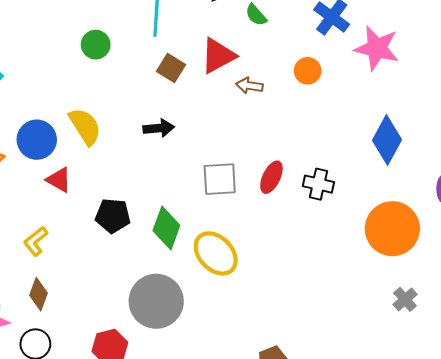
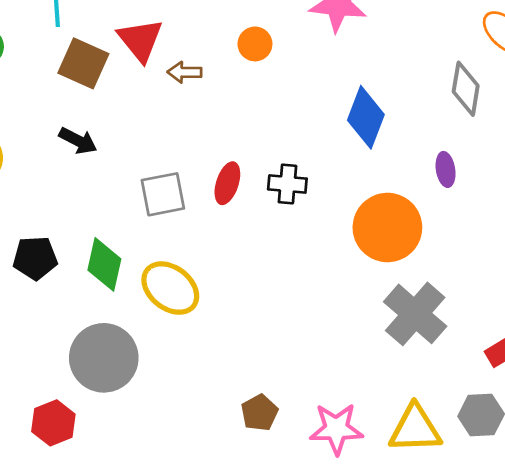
red triangle: (218, 56) -> (140, 40), turned -33
brown square: (171, 68) -> (83, 63), size x1.4
black arrow: (159, 128) -> (78, 141), turned 40
gray cross: (405, 299) -> (415, 314), size x2.0

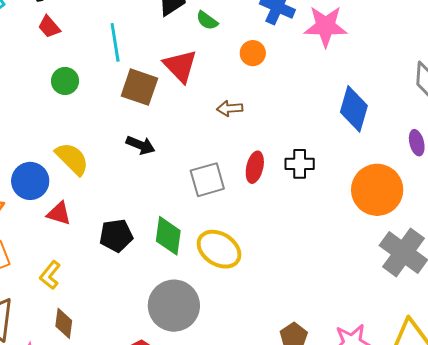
orange circle: (255, 44) -> (253, 53), moved
brown arrow: (185, 72) -> (230, 108), moved

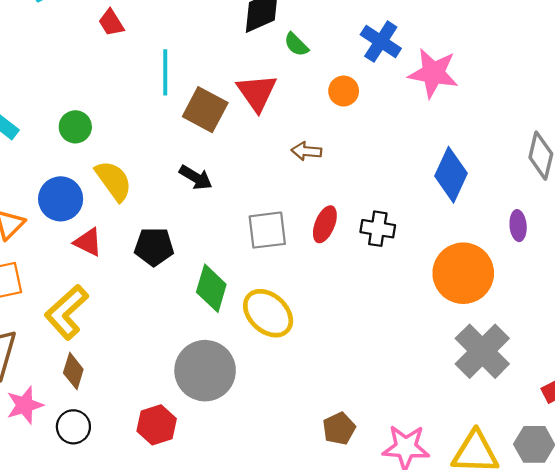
cyan line: (115, 42) -> (165, 72), moved
green circle: (65, 81) -> (75, 127), moved
black pentagon: (116, 236) -> (154, 247), moved
yellow L-shape: (50, 275) -> (66, 312), size x1.6

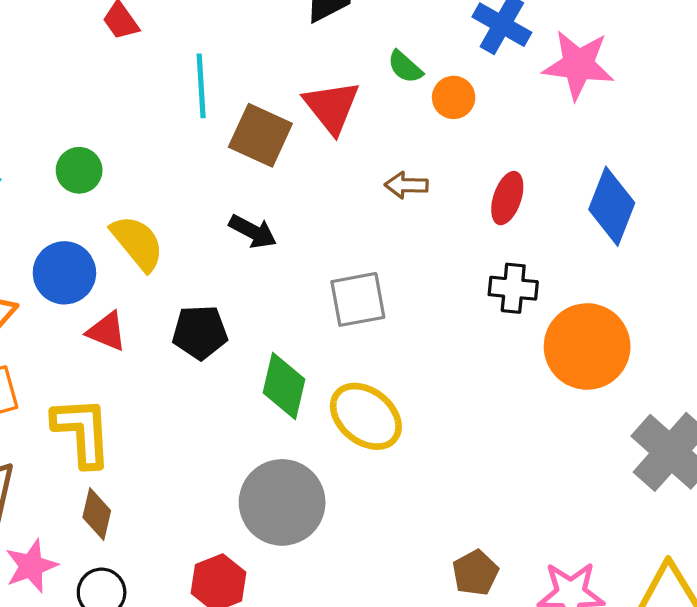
green semicircle: (296, 45) -> (405, 67), moved
red ellipse: (325, 224) -> (507, 198), moved
orange circle: (463, 273) -> (587, 346), moved
yellow L-shape: (66, 312) -> (82, 432), turned 132

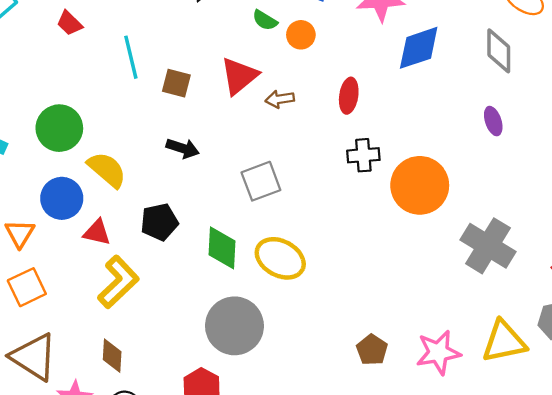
red triangle: (332, 107) -> (239, 76), moved, turned 39
brown square: (260, 135) -> (176, 83), size x0.7
green circle: (79, 170) -> (59, 128), size x1.5
blue diamond: (612, 206) -> (419, 48), moved, turned 60
yellow L-shape: (82, 432) -> (118, 282), moved, turned 60

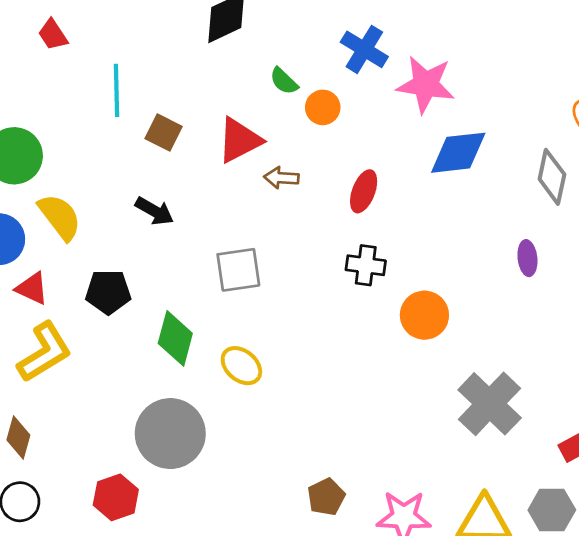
orange circle: (420, 185) -> (424, 315), size x0.7
yellow ellipse: (280, 258) -> (241, 366), size x0.7

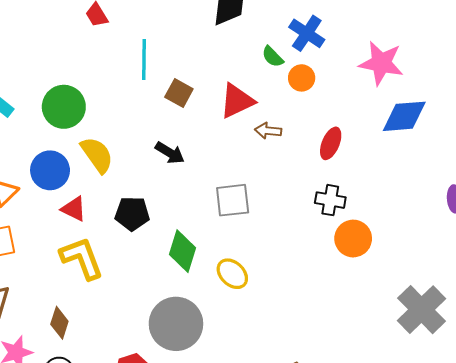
blue cross: (364, 49) -> (307, 33), moved
orange circle: (424, 315) -> (353, 239), moved
yellow L-shape: (44, 352) -> (82, 258), turned -81

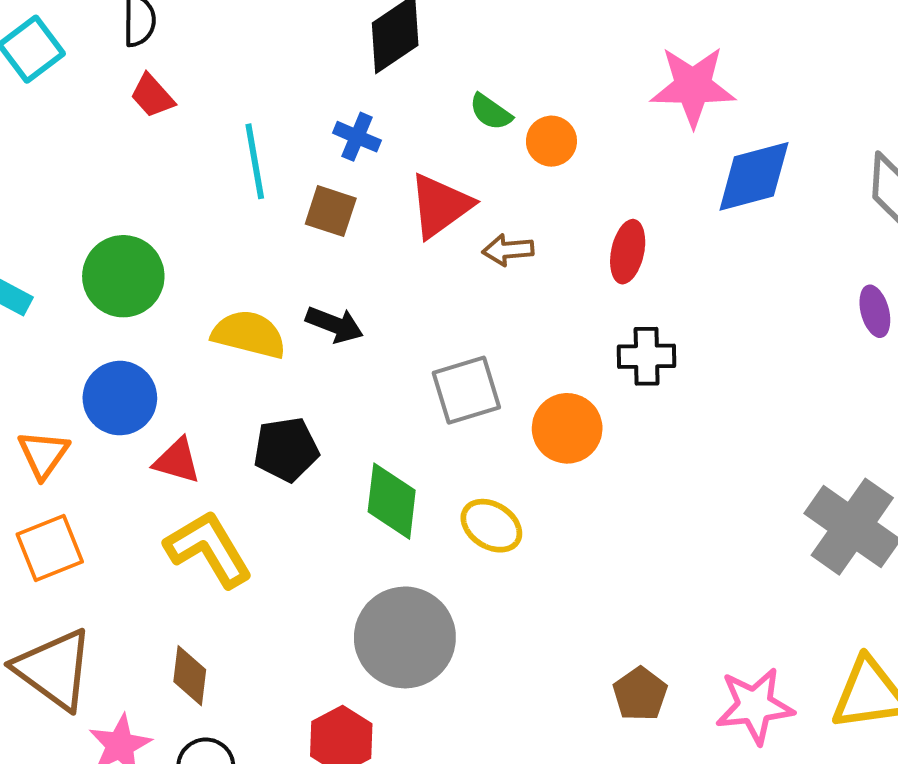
blue cross: (307, 33) -> (357, 137), moved, size x0.7
yellow semicircle: (97, 155) -> (249, 334), moved, turned -30
orange circle: (353, 239) -> (567, 428), moved

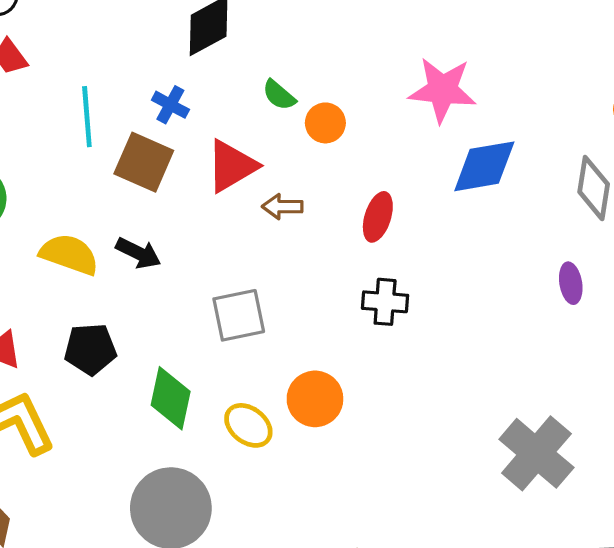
brown square: (331, 211) -> (144, 162), size x1.4
orange circle: (567, 428) -> (315, 399), moved

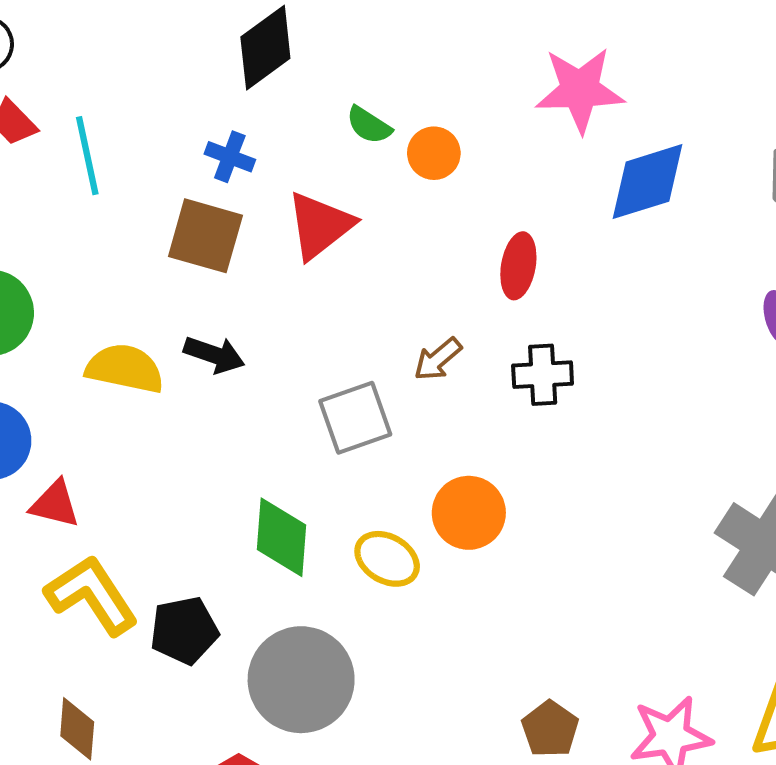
cyan line: (87, 117) -> (87, 156), moved
brown arrow: (282, 207) -> (438, 359), moved, turned -33
black pentagon: (90, 349) -> (184, 630), moved

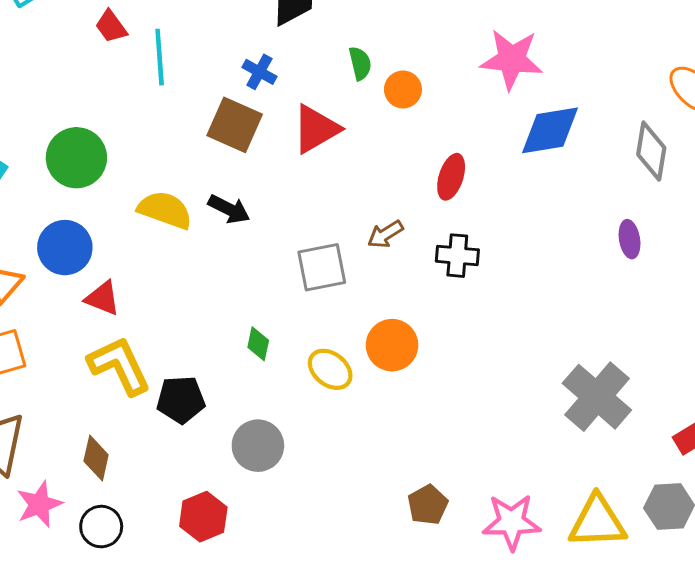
green semicircle: (369, 125) -> (360, 63), turned -144
green diamond: (281, 537) -> (258, 344), size x0.6
gray circle: (301, 680) -> (258, 446), size x0.7

